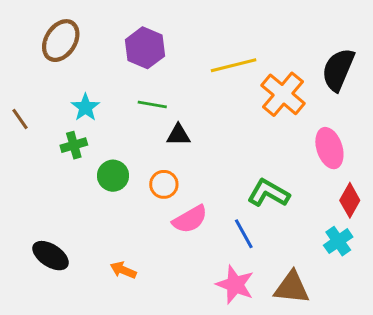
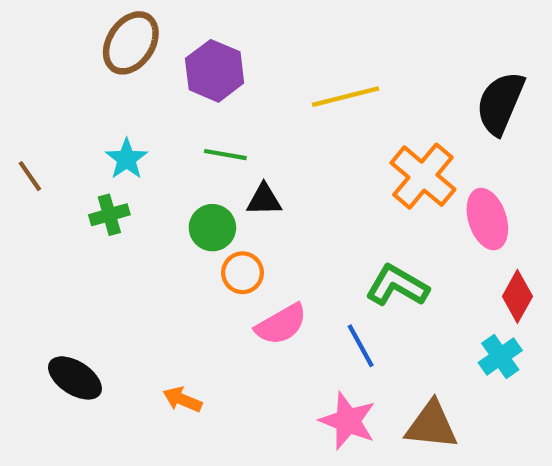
brown ellipse: (61, 41) -> (131, 43), moved
orange cross: (283, 94) -> (423, 176), moved
green circle: (113, 176) -> (212, 228), moved

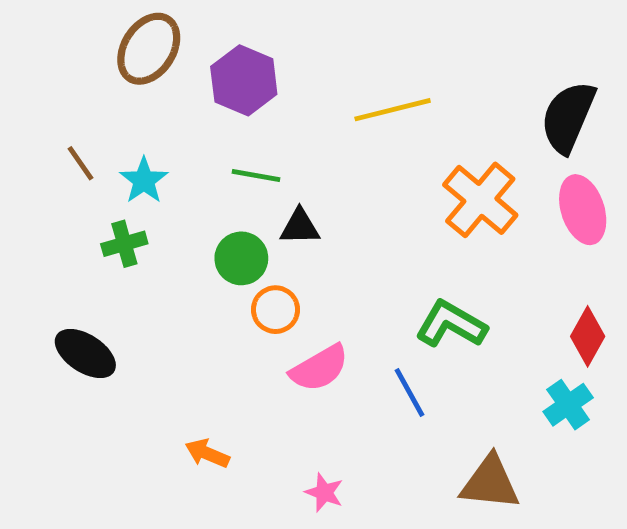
brown line: (30, 176) -> (80, 163), moved
pink ellipse: (487, 219) -> (583, 210), moved
black ellipse: (75, 378) -> (85, 353), moved
pink star: (348, 421) -> (324, 492), moved, size x0.6

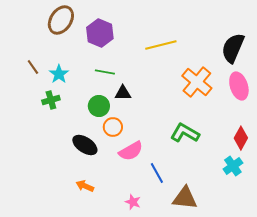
black ellipse: (85, 353) -> (85, 145), moved
blue line: (410, 392) -> (157, 173), moved
brown triangle: (490, 483) -> (185, 198), moved

